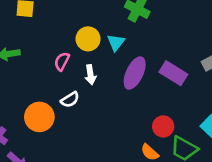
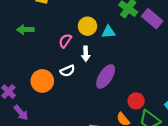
cyan triangle: (116, 43) -> (108, 32), turned 40
purple ellipse: (135, 73) -> (106, 76), moved
purple rectangle: (173, 73) -> (152, 19), moved

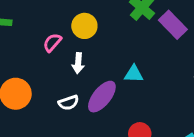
cyan triangle: (108, 32) -> (134, 74), moved
white semicircle: (68, 71) -> (69, 103), moved

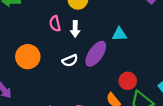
pink semicircle: (52, 43) -> (55, 24), moved, turned -49

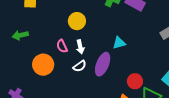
orange circle: (28, 57) -> (43, 65), moved
white semicircle: (70, 61) -> (80, 66), moved

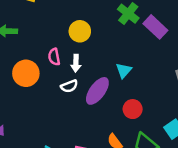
cyan triangle: (119, 43) -> (124, 70), turned -48
red circle: (135, 81) -> (133, 109), moved

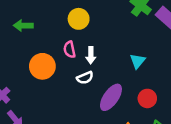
yellow circle: (80, 31) -> (79, 19), moved
purple ellipse: (97, 91) -> (111, 97), moved

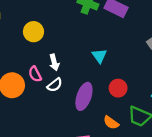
pink semicircle: (70, 50) -> (35, 74), moved

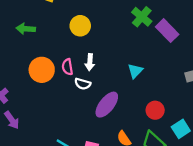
white semicircle: (55, 85) -> (83, 84), turned 35
red circle: (118, 88) -> (155, 110), moved

